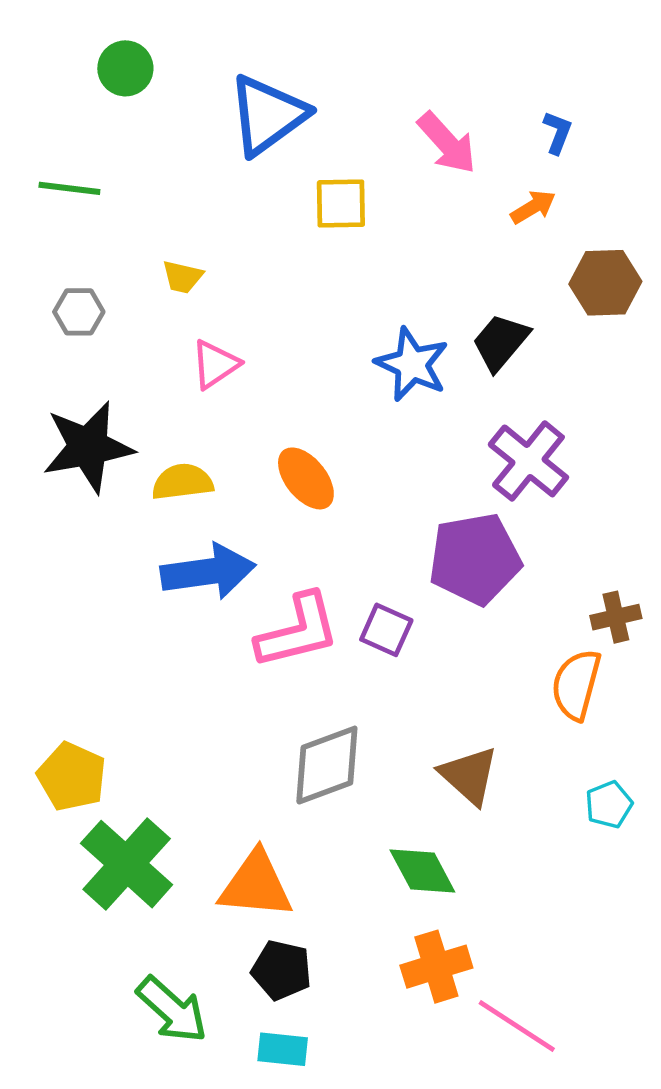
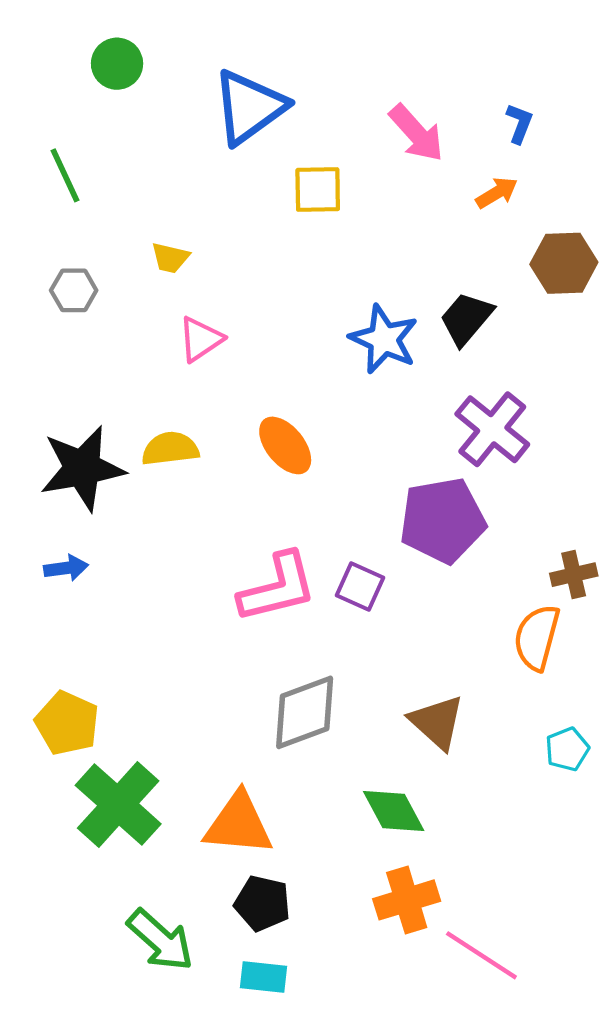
green line: (69, 188) -> (65, 175), turned 58
black star: (88, 447) -> (82, 468), moved
blue arrow: (208, 572) -> (66, 568), moved, size x0.5

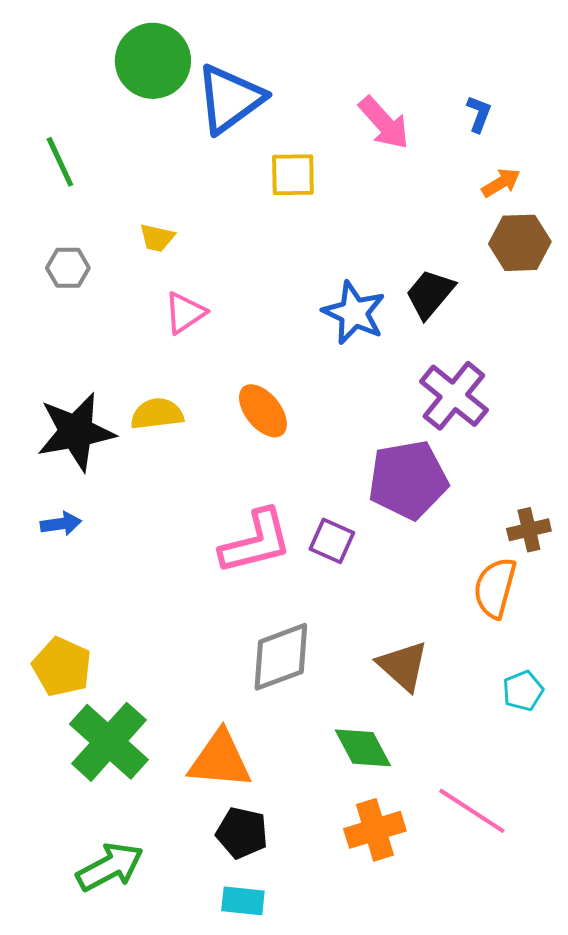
green circle: (117, 64) -> (153, 61), moved, size x1.6
orange arrow: (497, 193) -> (501, 183), moved
green arrow: (160, 940) -> (110, 867), moved, turned -70
pink line: (481, 955) -> (472, 811), moved

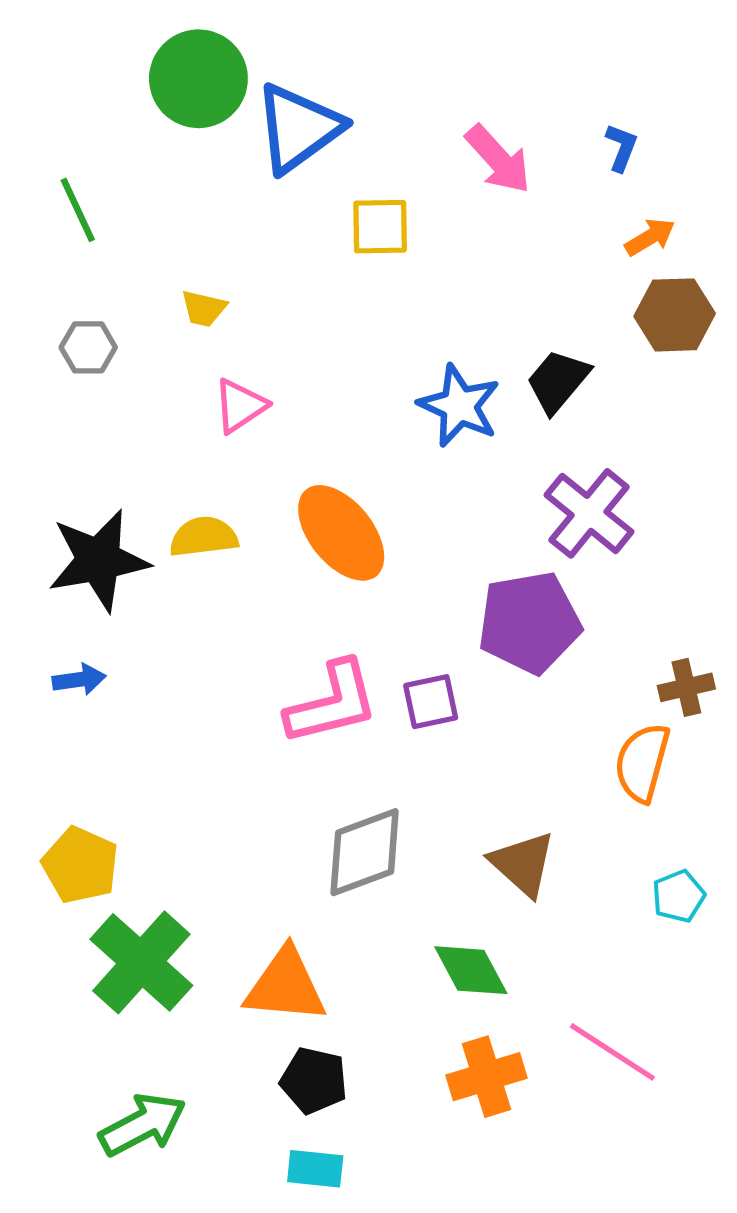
orange ellipse: (263, 411) -> (341, 533), size x1.4
purple square: (332, 541) -> (431, 702), turned -36

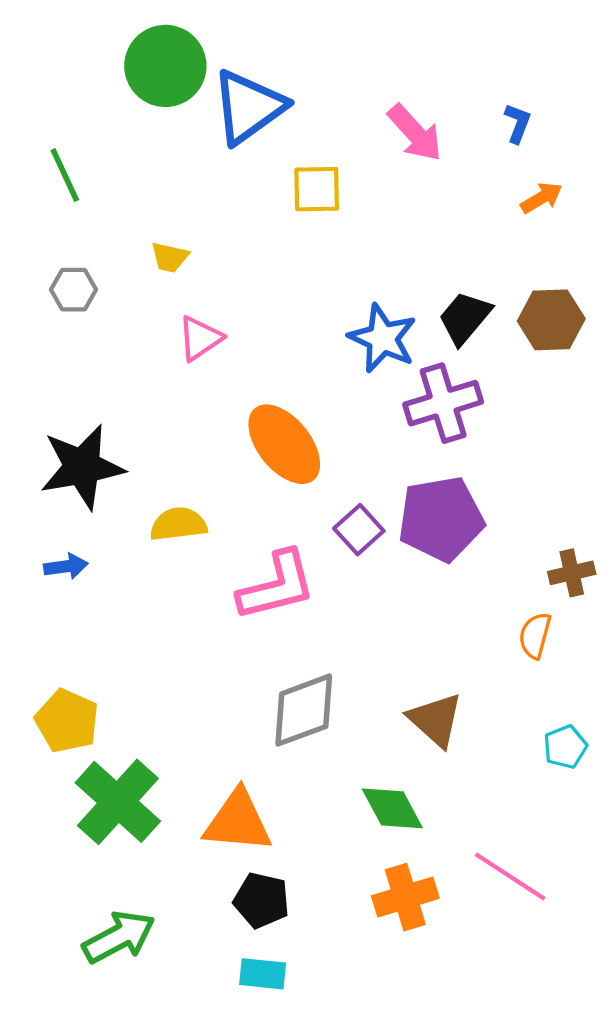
brown hexagon: (675, 315) -> (551, 320), moved
purple cross: (589, 513) -> (443, 403), moved, turned 34
yellow semicircle: (204, 537) -> (178, 524), moved
purple square: (431, 702) -> (359, 530), moved, turned -30
orange semicircle: (642, 763) -> (535, 636), size x0.7

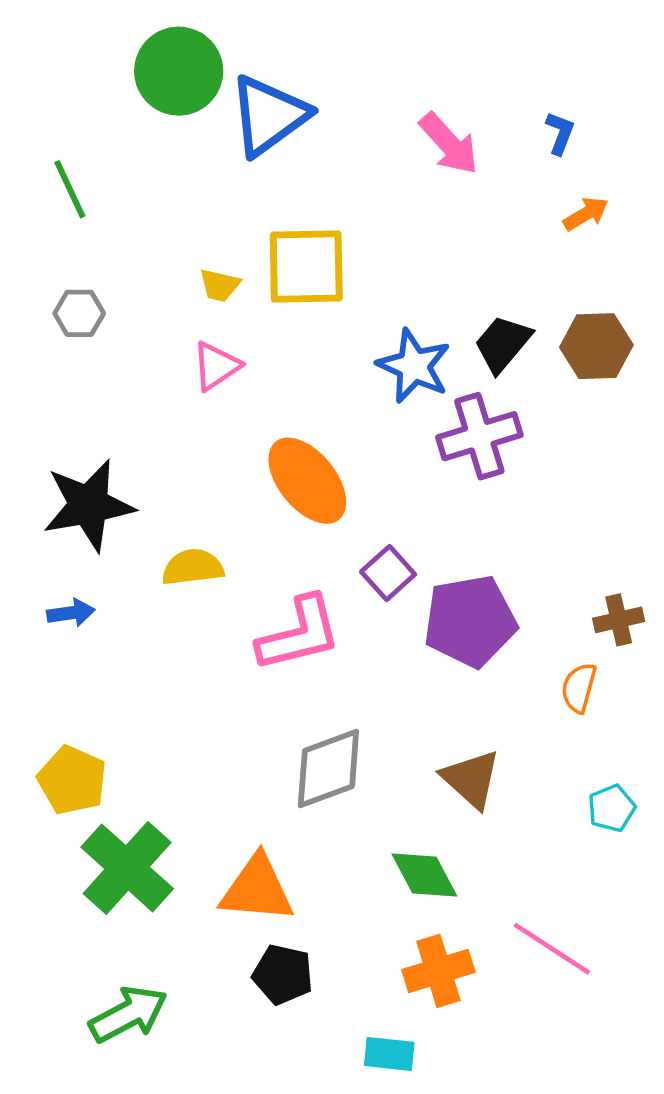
yellow square: (317, 189) -> (306, 267), moved, size x1.5
yellow trapezoid: (170, 257) -> (220, 285), moved
purple pentagon: (441, 519) -> (470, 621), moved
cyan rectangle: (263, 974) -> (389, 1054), moved

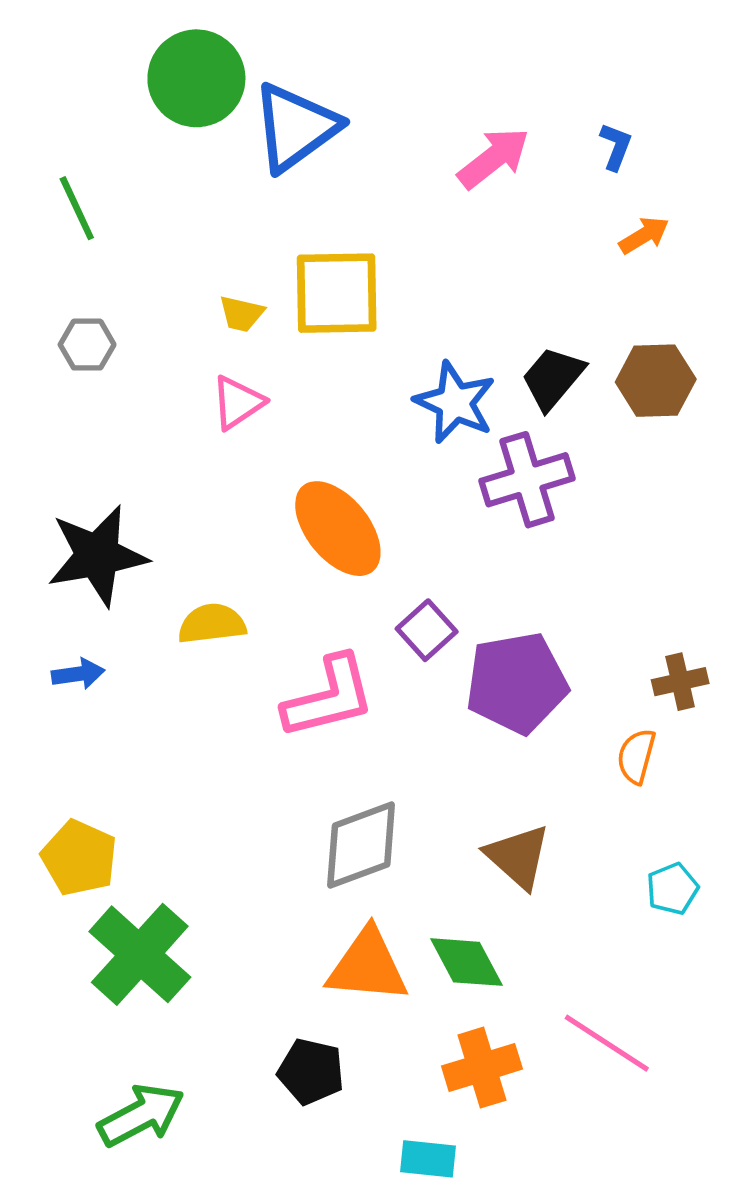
pink arrow: (449, 144) -> (494, 158), turned -86
orange triangle: (257, 889) -> (367, 966), moved

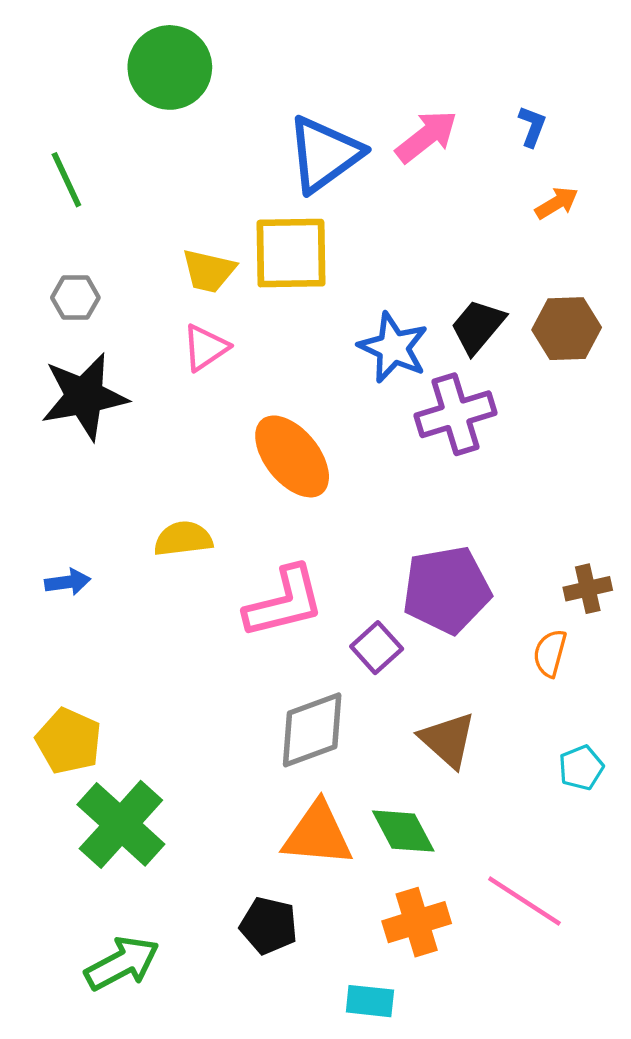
blue triangle: (295, 127) -> (324, 154), moved
yellow trapezoid: (241, 314) -> (209, 271), size x1.4
black star: (97, 556) -> (84, 396), moved
purple square: (427, 630) -> (377, 648), moved

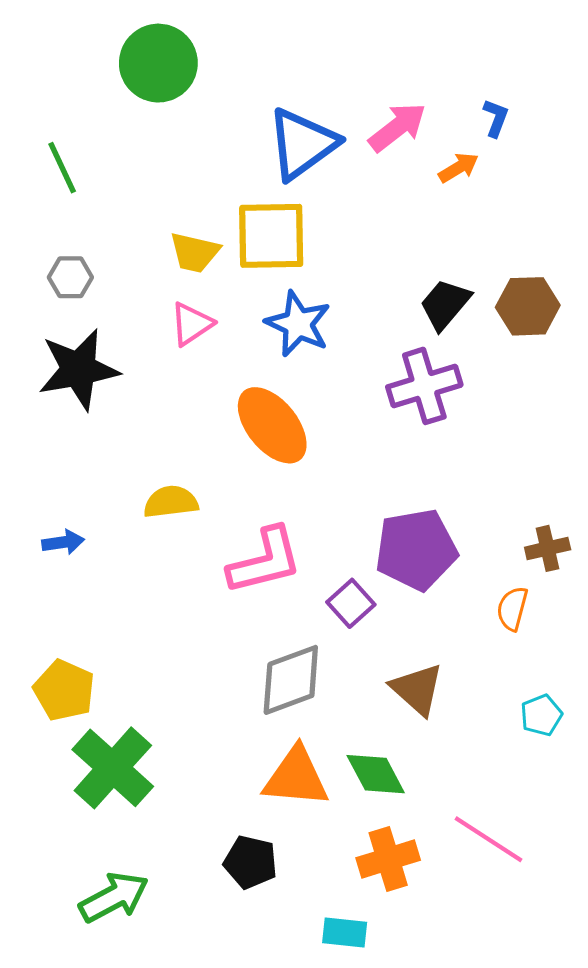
orange arrow: (557, 203) -> (459, 168), moved
blue star: (393, 348) -> (298, 324), moved

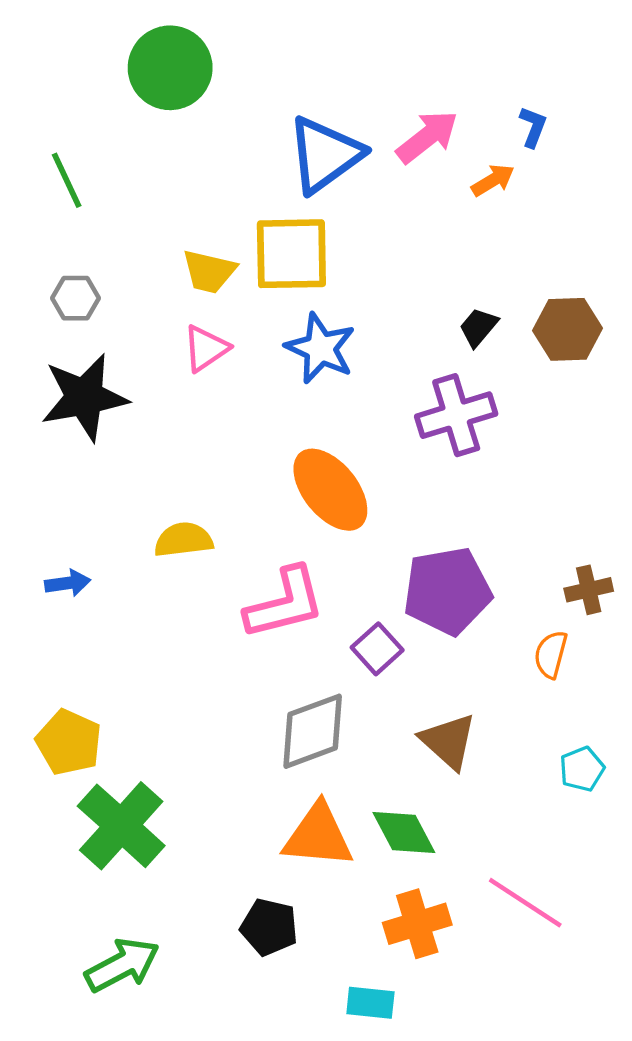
black trapezoid: (445, 304) -> (478, 327), size x0.7
orange ellipse: (272, 425) -> (330, 490), moved

